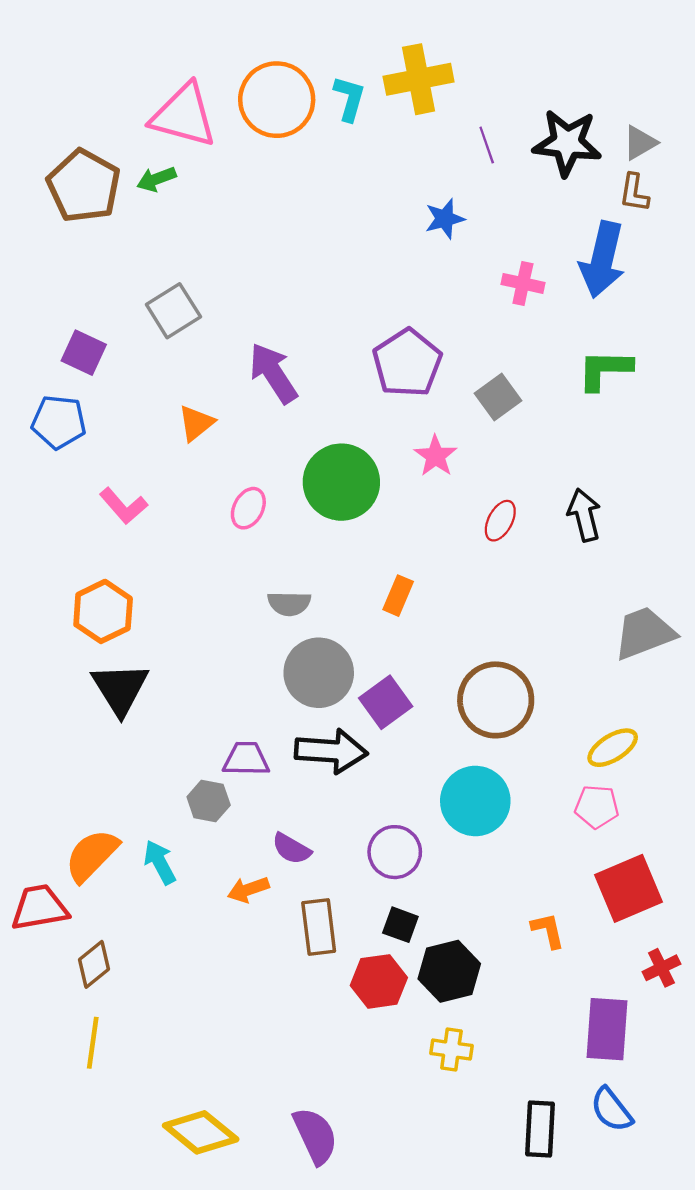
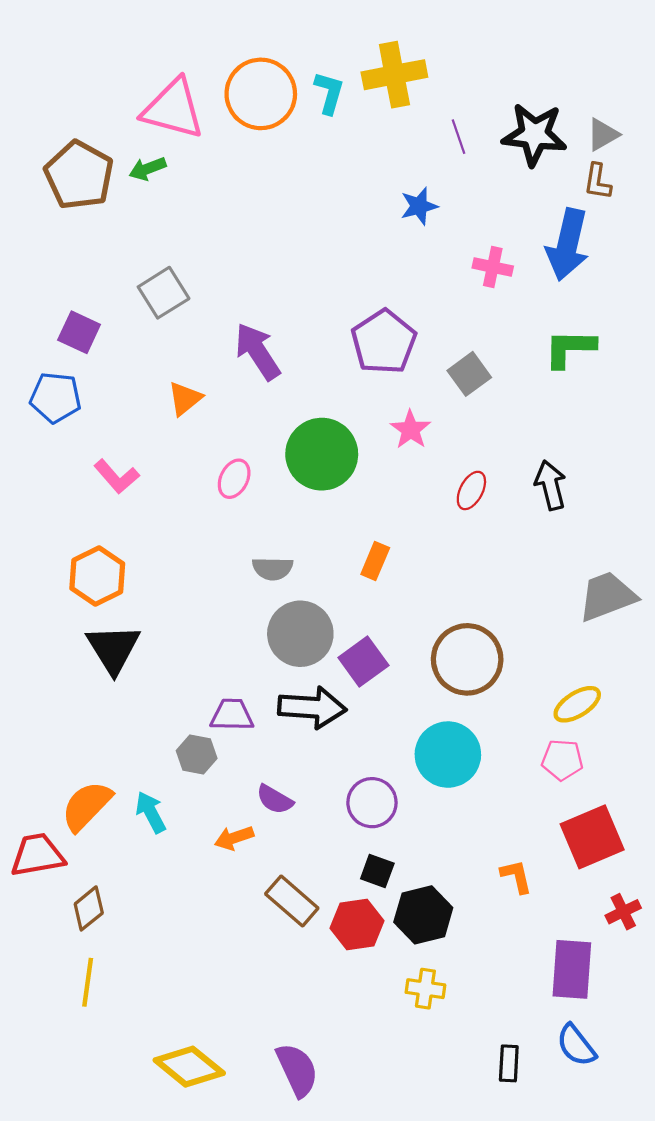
brown rectangle: (319, 927) -> (292, 901), moved, turned -42
black rectangle: (540, 1129) -> (509, 1063), size x0.7

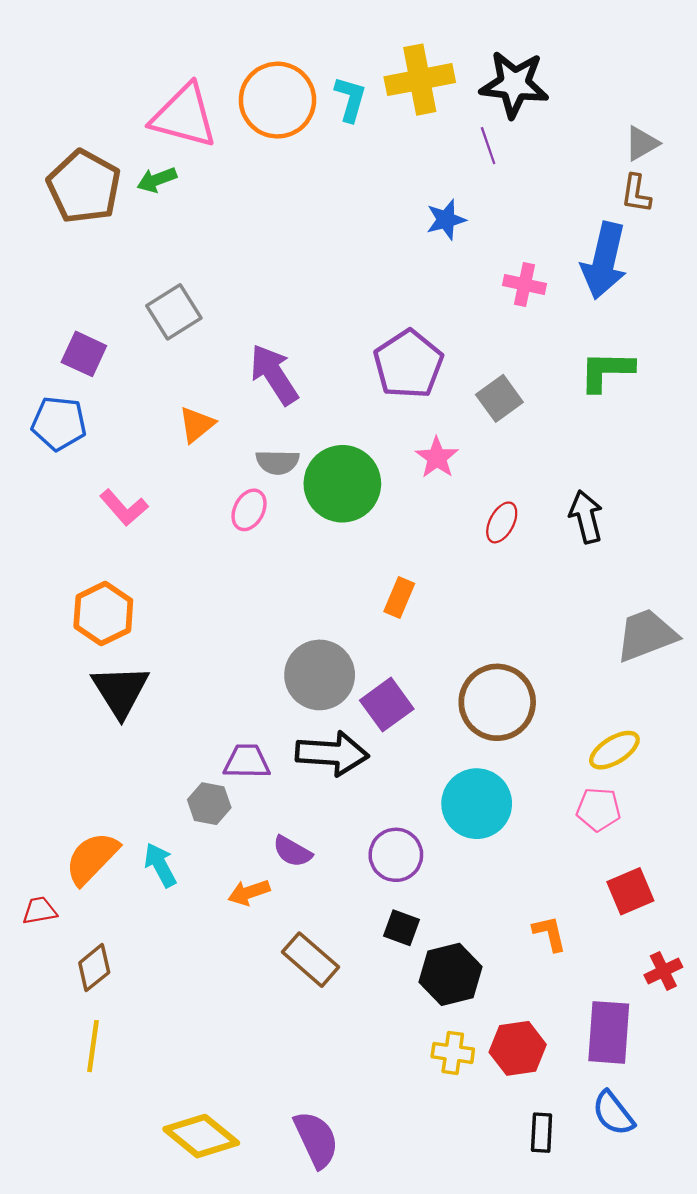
black star: (534, 135) -> (514, 84), moved
gray semicircle: (273, 569) -> (277, 462), moved
red square: (592, 837) -> (630, 891), size x0.7
red trapezoid: (37, 855) -> (40, 911), size x0.6
red hexagon: (357, 924) -> (518, 1048), moved

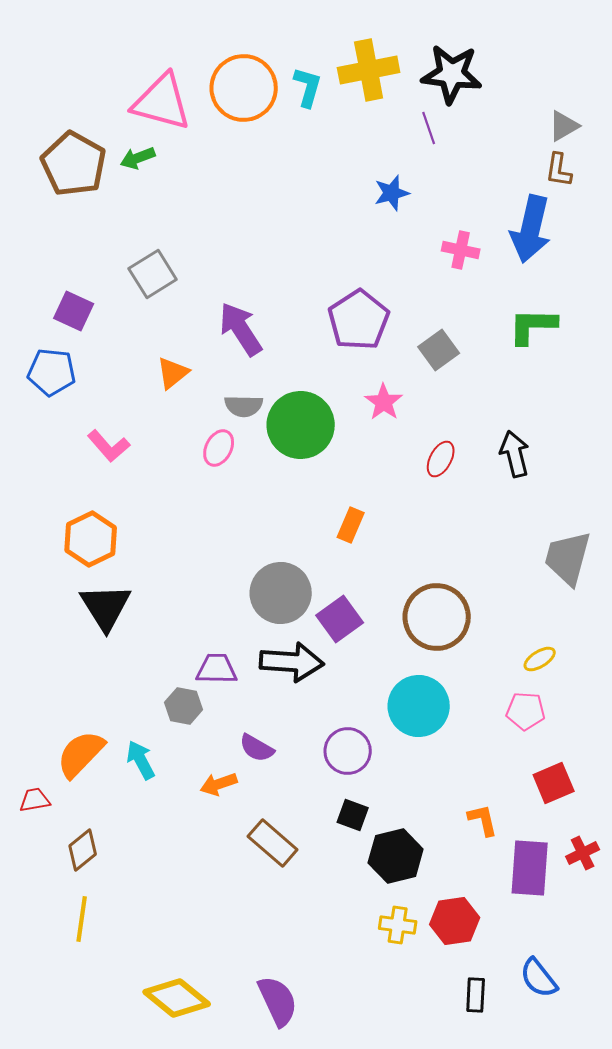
gray trapezoid: (646, 635) -> (568, 558), turned -54
yellow ellipse: (614, 750) -> (540, 659), size x0.7
purple rectangle: (609, 1032) -> (530, 868), moved

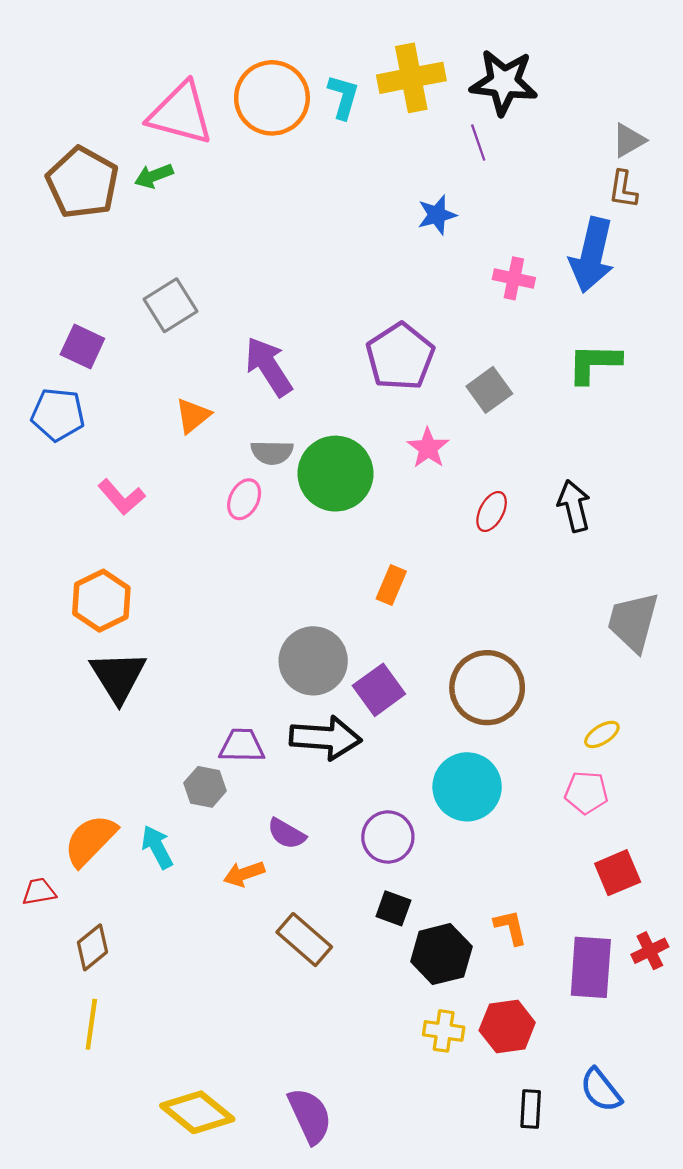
orange L-shape: (483, 820) -> (511, 927), moved

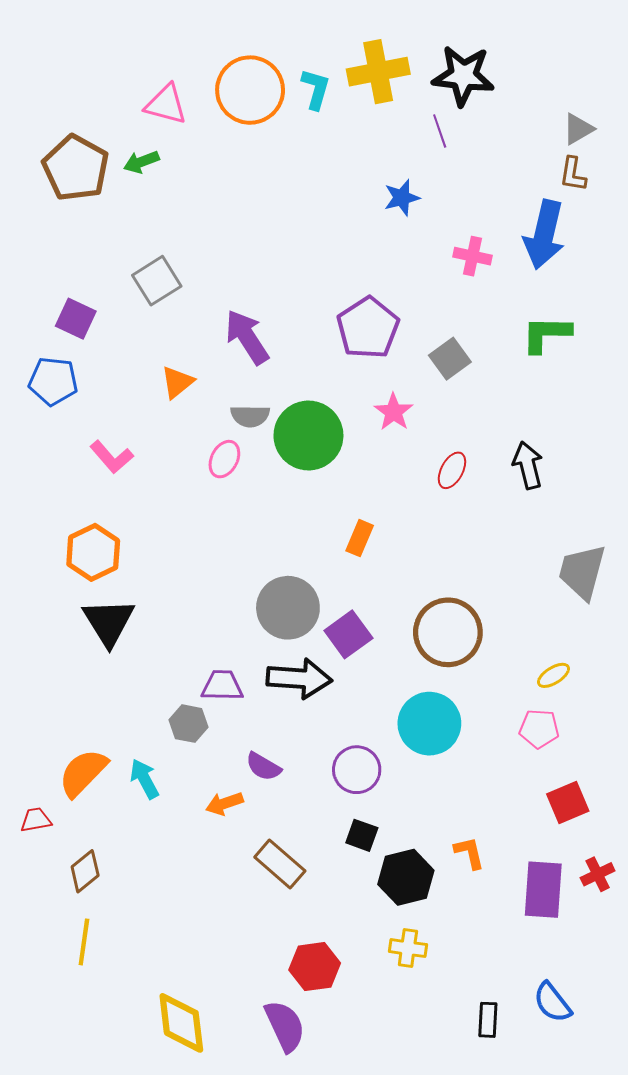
pink triangle: (181, 113) -> (166, 104), size x0.7
red hexagon: (507, 1027) -> (315, 967), moved
yellow diamond: (197, 1112) -> (181, 1023), turned 44

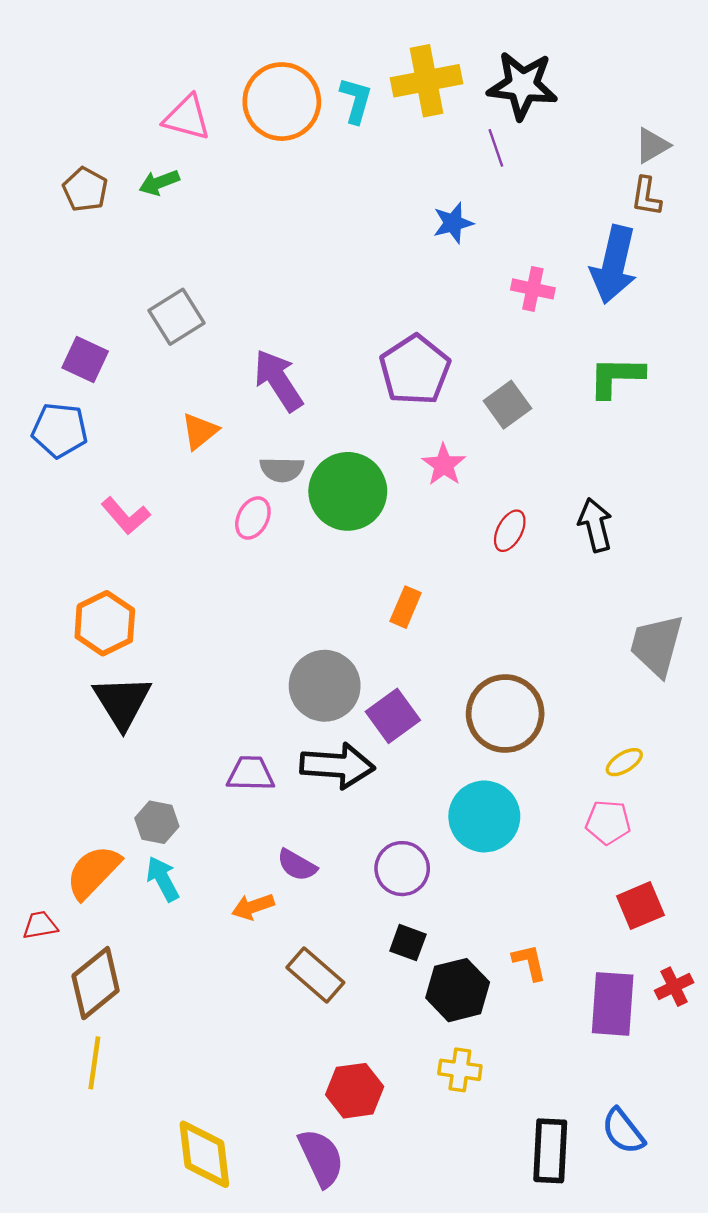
brown pentagon: (76, 168) -> (85, 189), size x0.6
gray hexagon: (189, 724) -> (157, 822), moved
brown diamond: (85, 871) -> (96, 983), size x1.5
black rectangle: (488, 1020) -> (550, 1151), size x1.6

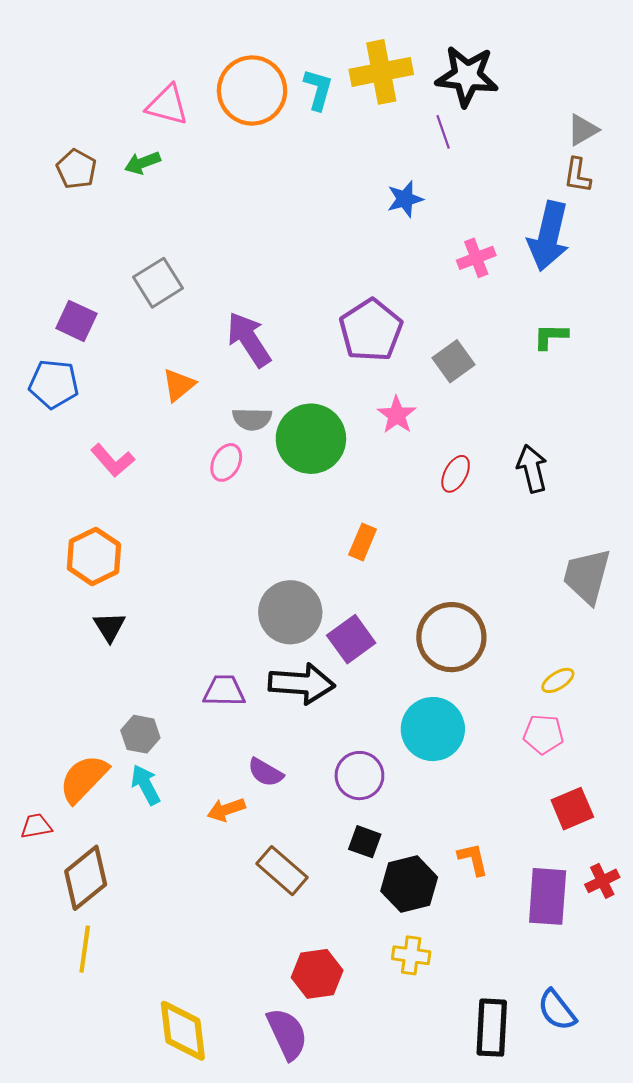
pink cross: (533, 289) -> (476, 258), turned -33
green L-shape: (616, 377) -> (551, 336), size x0.7
black triangle: (122, 702) -> (109, 627), size x0.6

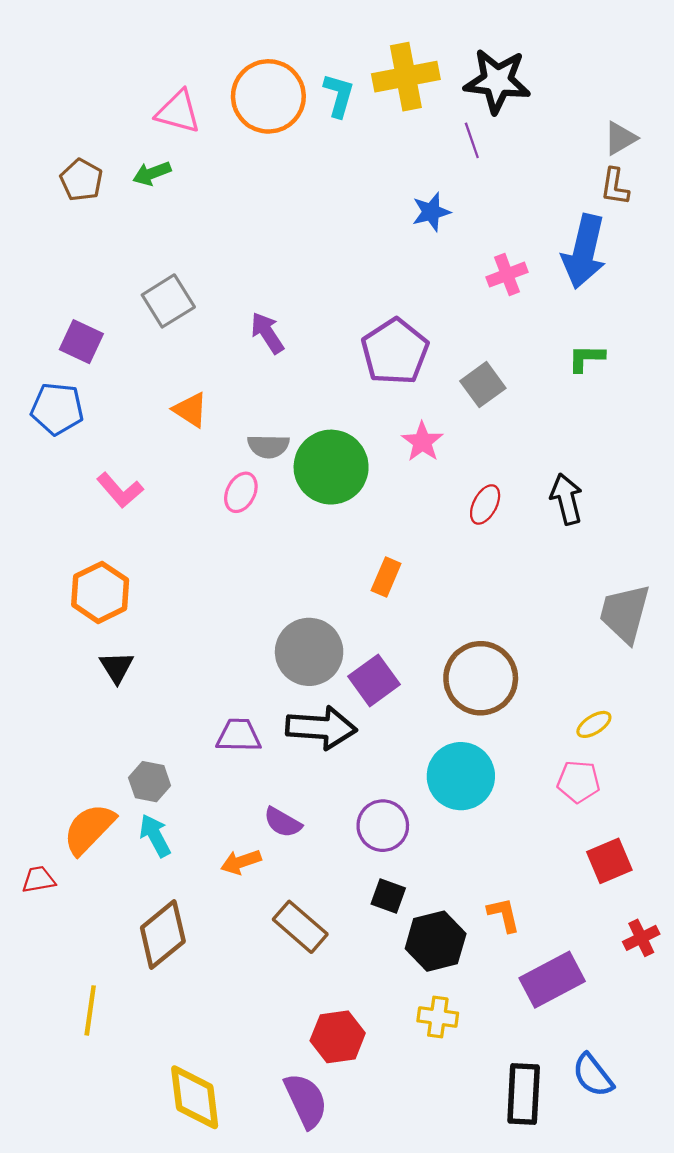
purple arrow: (249, 340) -> (267, 333), moved, size x0.7
orange triangle: (179, 385) -> (190, 410), turned -48
brown diamond: (86, 878) -> (163, 935), moved
purple rectangle: (548, 896) -> (552, 980), moved, turned 58

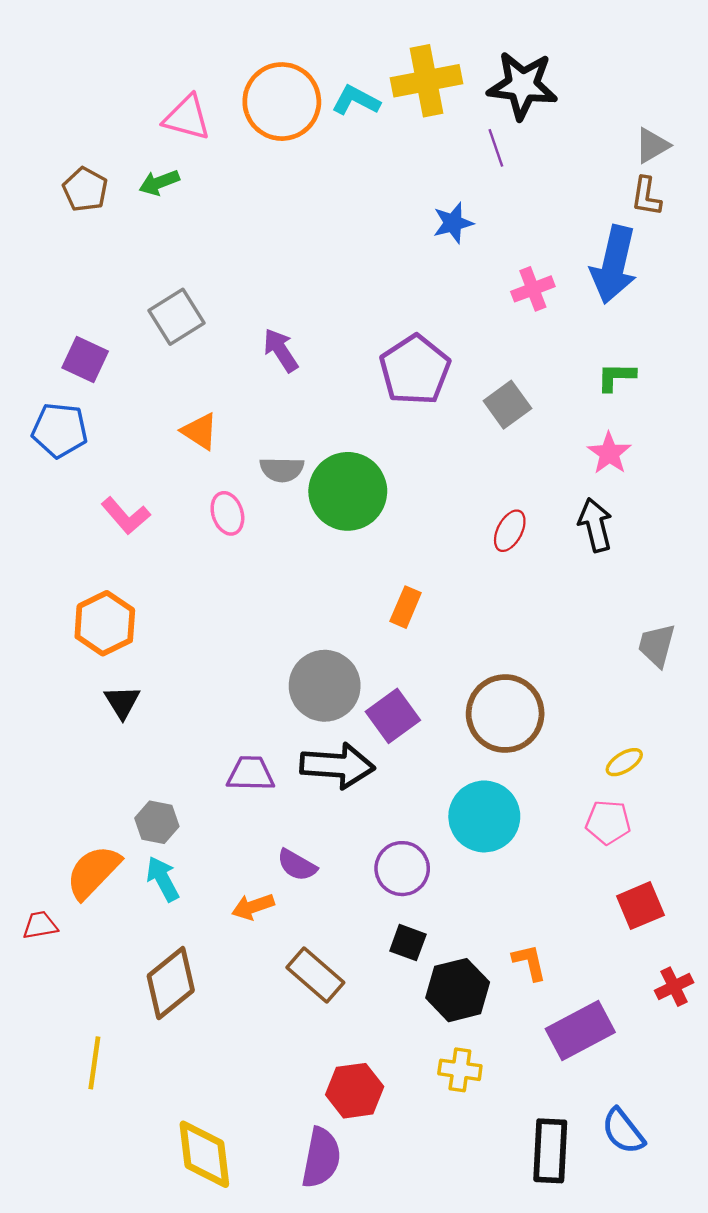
cyan L-shape: (339, 95) -> (356, 100), turned -78
pink star: (422, 442) -> (609, 453), moved
pink ellipse: (241, 492) -> (227, 513), moved, turned -45
gray trapezoid: (625, 613) -> (657, 645), size x0.7
purple semicircle: (306, 1101) -> (321, 1158), turned 36

